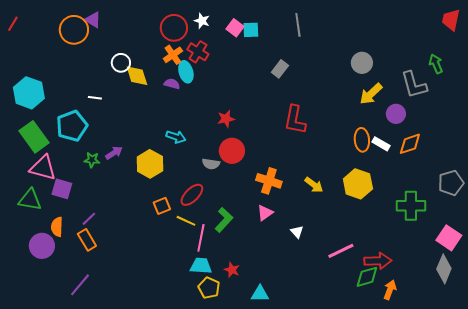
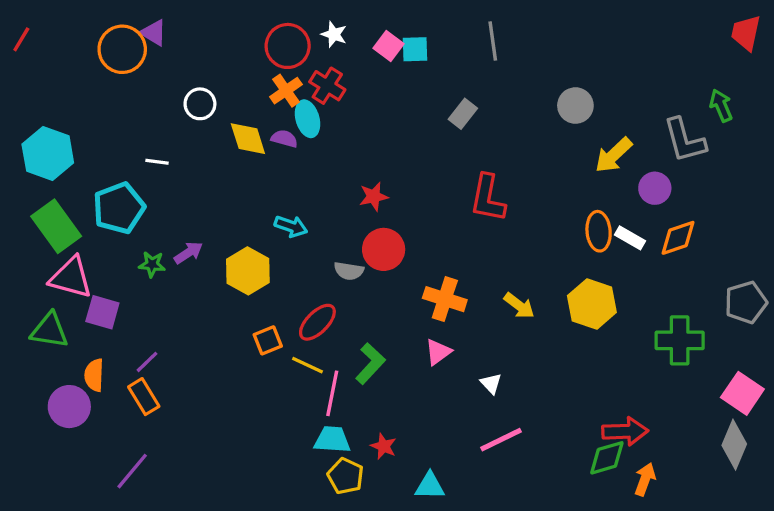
gray circle: (362, 63) -> (575, 106), moved
yellow diamond: (137, 76) -> (248, 139), moved
pink line: (341, 251) -> (501, 440), moved

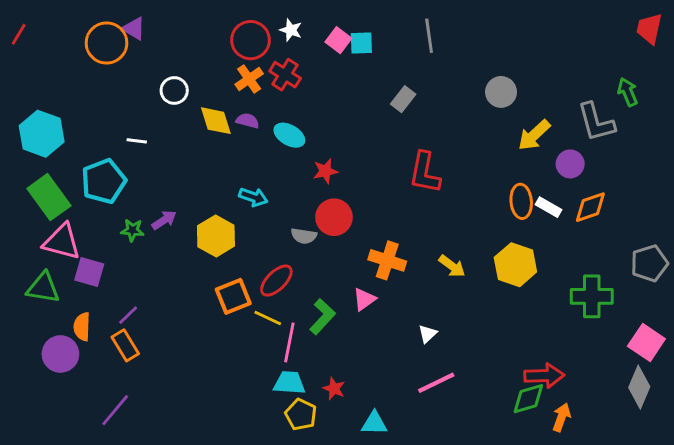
cyan ellipse: (307, 119) -> (289, 135), moved, turned -44
orange square: (268, 340) -> (233, 296), size x1.4
pink triangle: (438, 352) -> (364, 299), moved
white triangle: (491, 383) -> (428, 334), turned 30

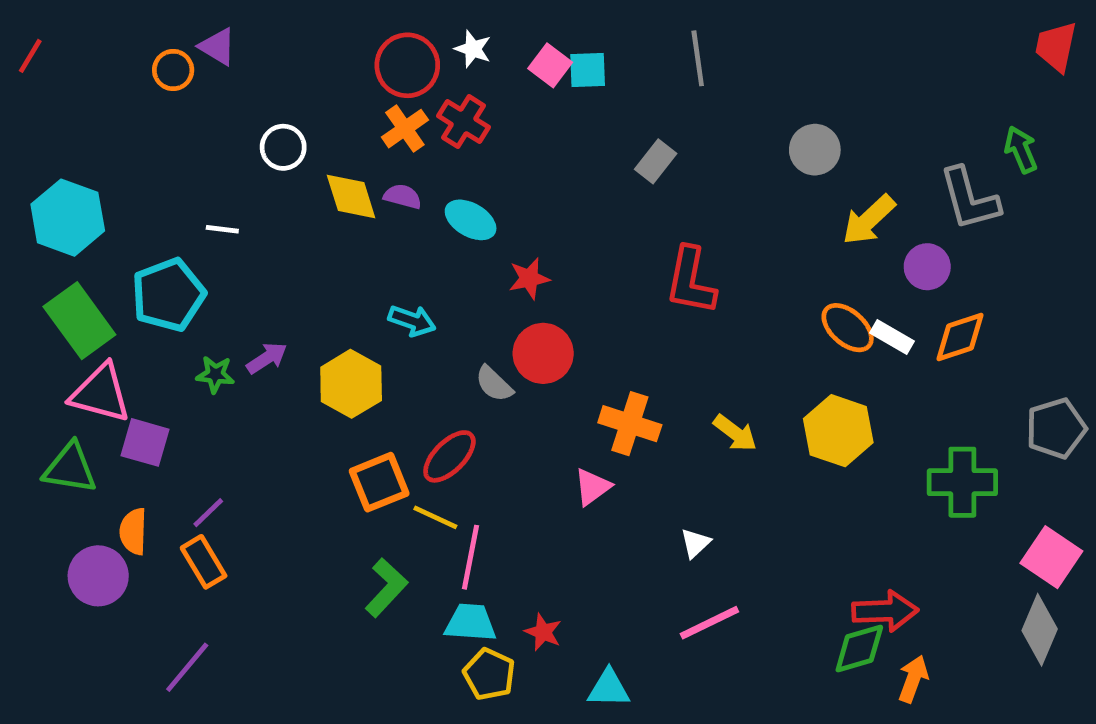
orange circle: (107, 43) -> (173, 70), size x0.6
orange ellipse: (521, 201) -> (848, 328), turned -44
gray semicircle: (304, 236) -> (494, 384), turned 35
green L-shape: (322, 317) -> (386, 588), moved

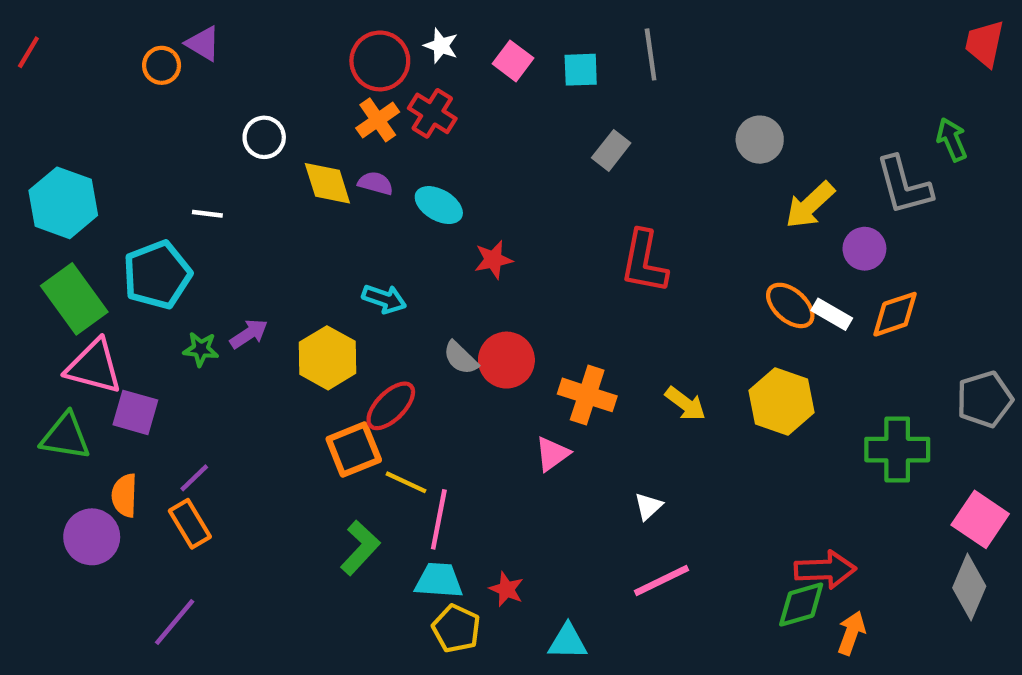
cyan square: (588, 70) -> (581, 70), moved
red circle: (543, 353) -> (506, 360), moved
red ellipse: (449, 456) -> (391, 406), moved

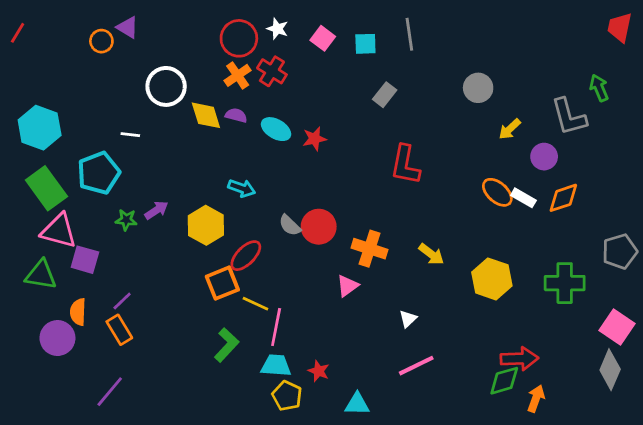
white circle: (264, 137) -> (166, 86), size x1.5
yellow arrow: (810, 205) -> (510, 129), size x0.7
red star: (493, 260) -> (315, 139), moved
yellow hexagon: (782, 402) -> (492, 279), moved

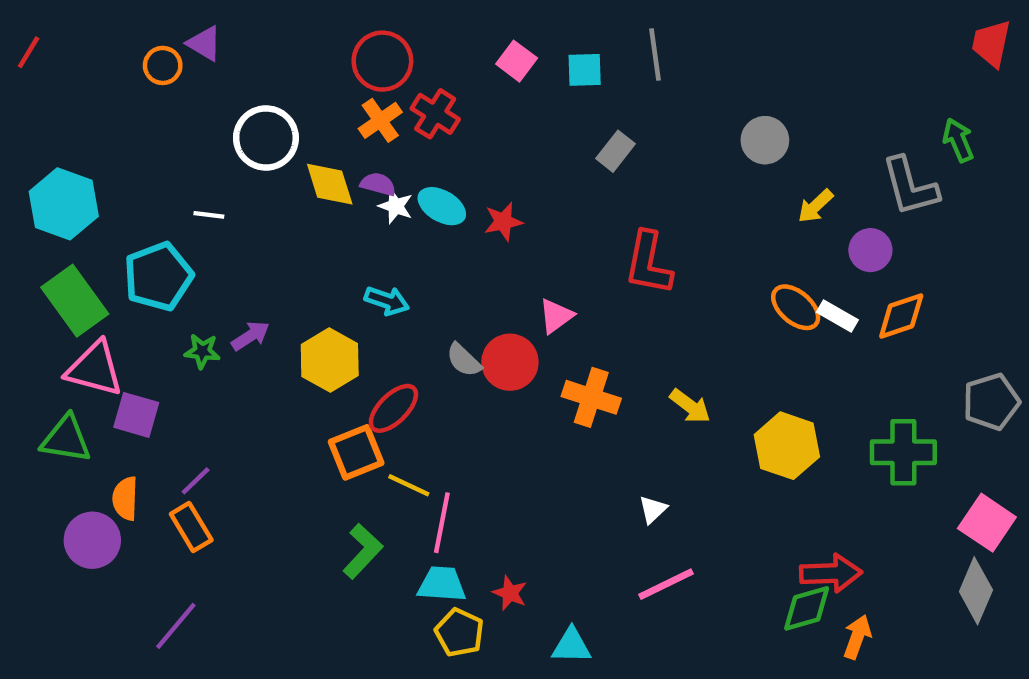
white star: (277, 29) -> (396, 206), moved
pink triangle: (348, 286) -> (556, 316), moved

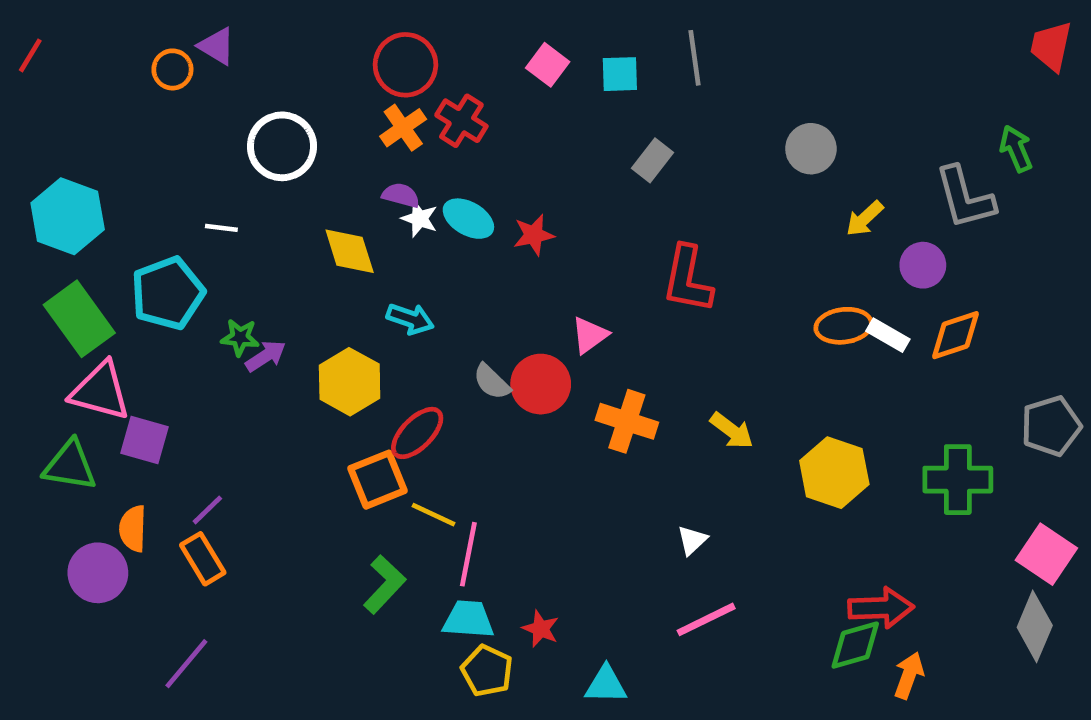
yellow diamond: (330, 184) -> (350, 251), moved
orange ellipse: (796, 307) -> (844, 326), turned -48
green star: (202, 351) -> (240, 337), moved

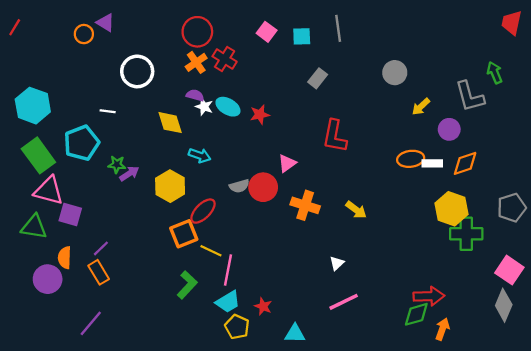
white rectangle: (888, 335) -> (432, 163), turned -30
gray semicircle: (492, 382) -> (239, 186), turned -60
yellow hexagon: (834, 473) -> (451, 209), moved
cyan trapezoid: (468, 619) -> (228, 302), turned 145

